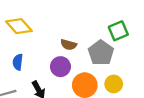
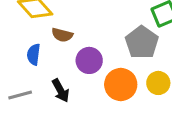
brown semicircle: (69, 45) -> (62, 35), moved

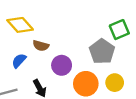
blue semicircle: (34, 54) -> (19, 61), turned 35

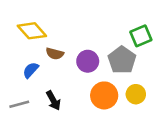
purple circle: (62, 65) -> (88, 61), moved

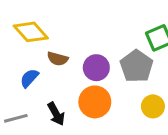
orange circle: (104, 95) -> (95, 102), moved

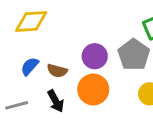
yellow diamond: (31, 32) -> (31, 22), turned -52
brown semicircle: (58, 59) -> (57, 71), moved

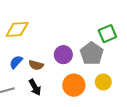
orange circle: (93, 89) -> (74, 85), moved

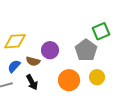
yellow diamond: (17, 29) -> (15, 41), moved
purple circle: (63, 55) -> (50, 50), moved
blue semicircle: (16, 62) -> (14, 66), moved

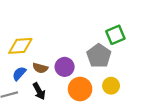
purple circle: (50, 50) -> (65, 67), moved

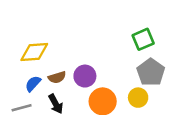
gray pentagon: (99, 56) -> (151, 72), moved
brown semicircle: (40, 68) -> (57, 77), turned -32

